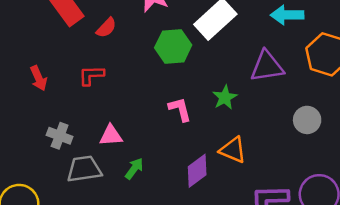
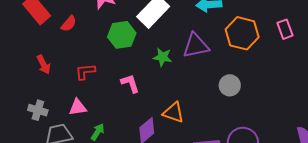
red L-shape: (91, 75) -> (85, 72), moved
red arrow: (39, 78) -> (44, 65), moved
green star: (225, 97) -> (162, 57), moved, turned -30

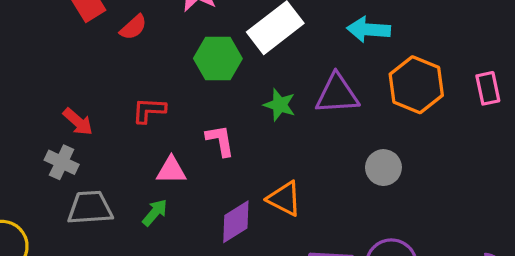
red arrow: (44, 65) -> (78, 122), moved, turned -30
pink triangle: (78, 107) -> (171, 170), moved

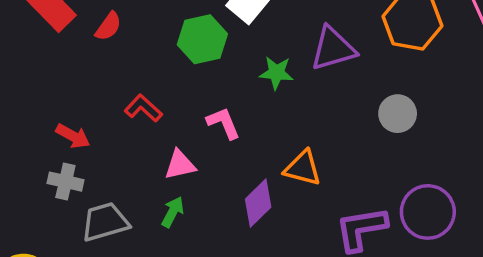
red L-shape: (149, 110) -> (143, 108), turned 52

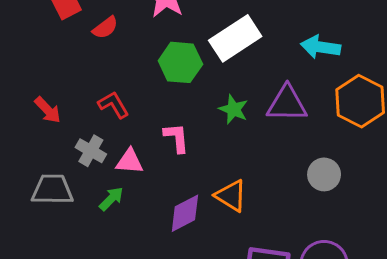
gray cross: (65, 182) -> (91, 151), moved

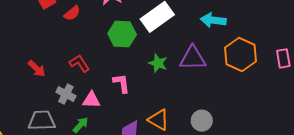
gray circle: (324, 174) -> (202, 121), moved

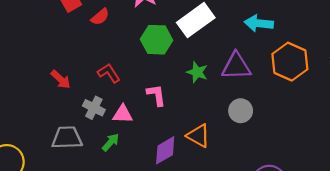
gray circle: (202, 121) -> (241, 111), moved

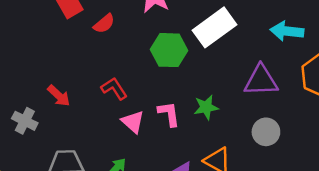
green star: (197, 72) -> (206, 107), moved, turned -30
gray cross: (94, 108) -> (25, 121), moved
pink triangle: (123, 114) -> (133, 122), moved, turned 40

